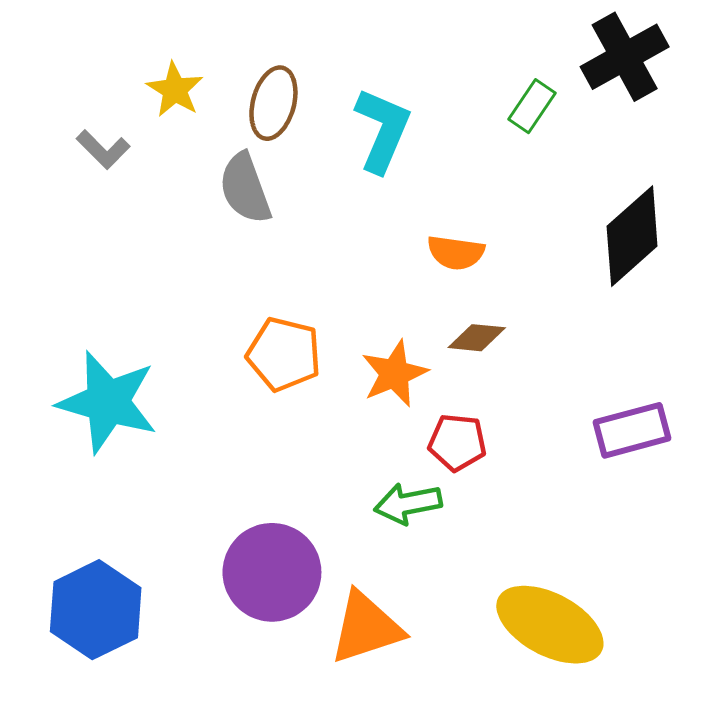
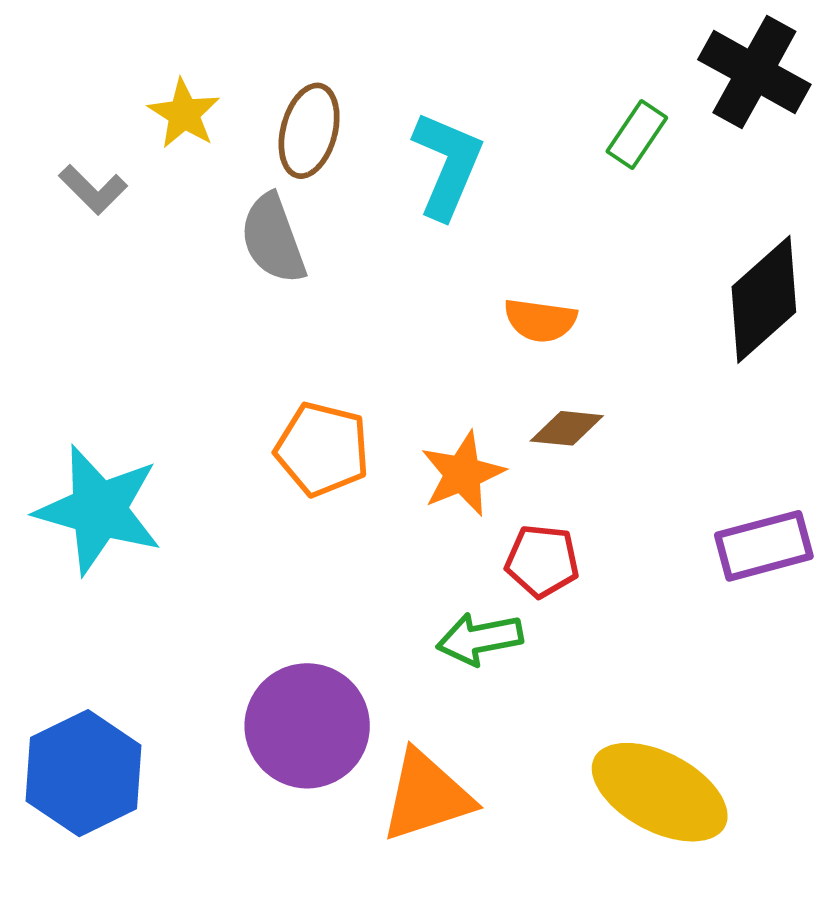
black cross: (625, 57) -> (754, 72), turned -32

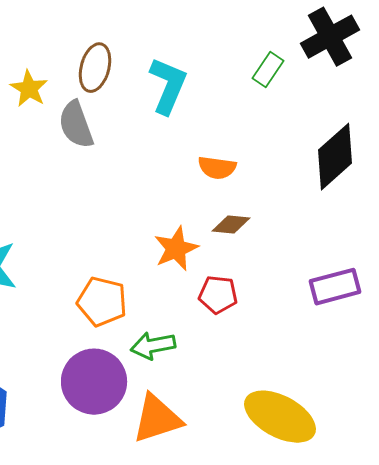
black cross: (754, 72) -> (330, 37), turned 32
yellow star: (184, 114) -> (29, 89), moved
orange pentagon: (322, 449) -> (102, 302), moved
green arrow: (480, 639) -> (153, 346), moved

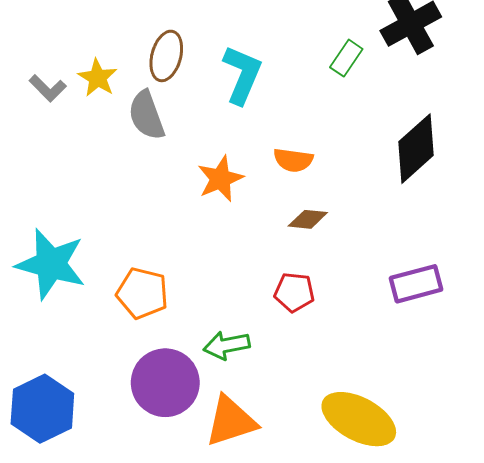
orange star: (176, 249) -> (220, 179), moved
orange pentagon: (102, 302) -> (142, 293), moved

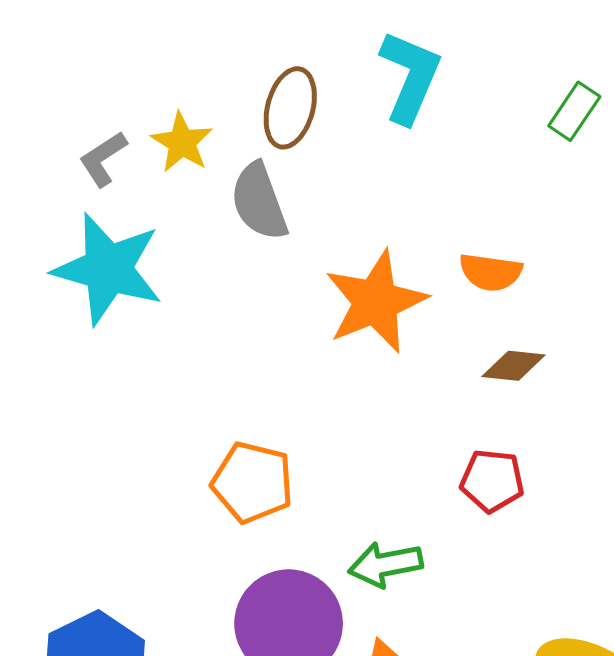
cyan L-shape: (242, 75) -> (410, 77), moved
gray L-shape: (48, 88) -> (103, 159), turned 102
orange star: (220, 179) -> (376, 302), size x1.4
cyan star: (51, 264) -> (108, 269), moved

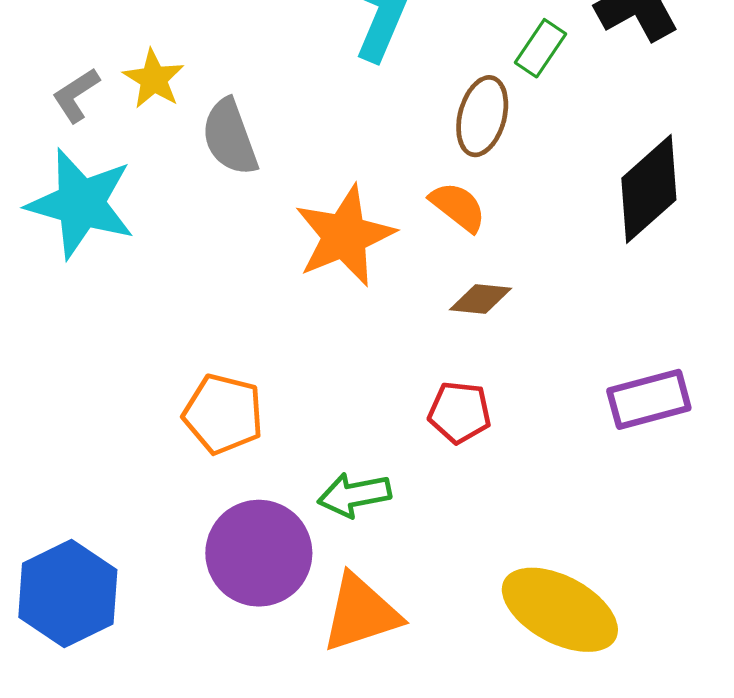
brown ellipse: (290, 108) -> (482, 116), moved
orange semicircle: (491, 272) -> (458, 207), turned -150

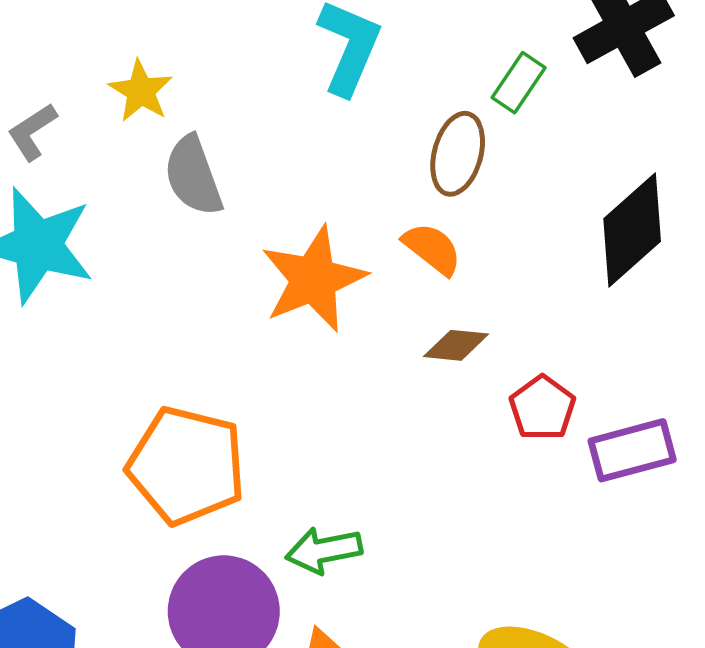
yellow star: (154, 79) -> (141, 91), moved
red pentagon: (460, 412) -> (542, 408), moved, turned 30
orange pentagon: (223, 414) -> (186, 466), size x1.4

